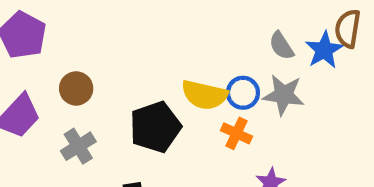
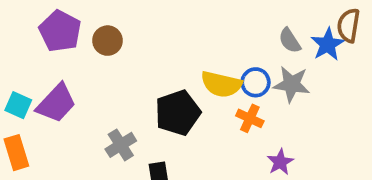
brown circle: (76, 88) -> (107, 41), moved
gray cross: (78, 146) -> (121, 145), moved

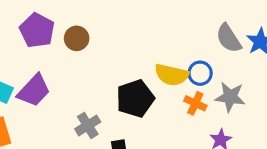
gray semicircle: (290, 41) -> (229, 38), size x1.4
gray star: (292, 84) -> (230, 97), moved

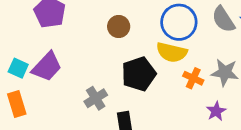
brown circle: (77, 38) -> (119, 27), moved
blue circle: (200, 73) -> (179, 22), moved, size x1.6

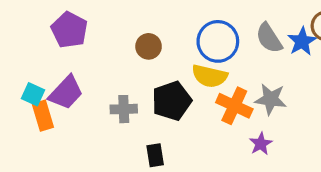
orange cross: (193, 78) -> (234, 106), size x1.5
gray cross: (96, 98) -> (124, 109), moved, turned 30
orange rectangle: (17, 104) -> (43, 116), moved

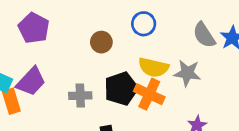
blue circle: (218, 41) -> (144, 24), moved, size x0.7
gray star: (271, 99) -> (187, 73), moved
orange cross: (234, 106) -> (149, 94), moved

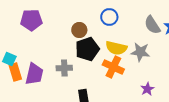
purple pentagon: (34, 28) -> (31, 20), turned -30
purple trapezoid: (31, 81) -> (34, 74), moved, turned -30
black pentagon: (121, 89) -> (87, 49), moved

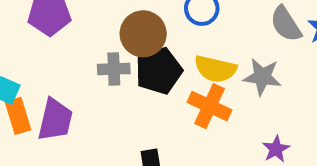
brown circle: (79, 30) -> (143, 34), size x1.5
gray cross: (64, 68) -> (114, 69), moved

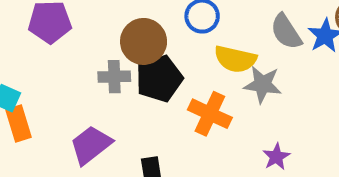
yellow semicircle: (215, 69) -> (235, 59), moved
purple trapezoid: (55, 120) -> (91, 145), moved, turned -141

